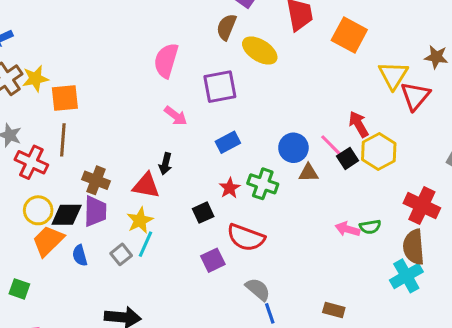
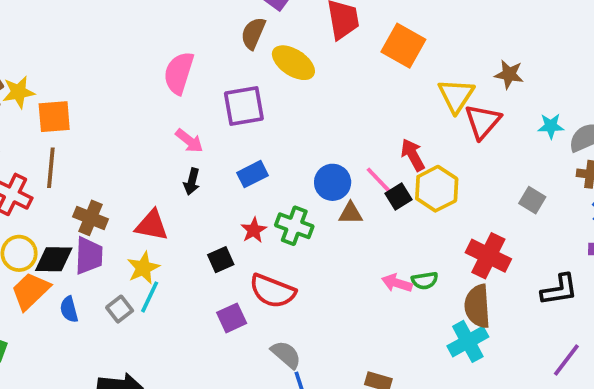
black arrow: (165, 164) -> (192, 182), moved

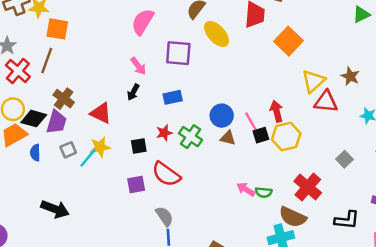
red triangle: (483, 122) -> (326, 102), turned 40
yellow star: (143, 268) -> (100, 147), moved
brown semicircle: (477, 306) -> (293, 217), turned -76
gray square: (120, 309) -> (68, 150), moved

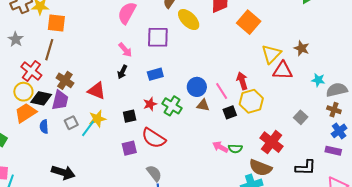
red cross: (18, 71) -> (31, 71), moved
black square: (261, 135) -> (230, 112), moved

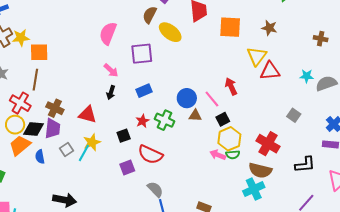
orange square: (249, 22) -> (230, 27), turned -30
brown star: (302, 48) -> (269, 28), moved
yellow hexagon: (251, 101) -> (229, 139), moved
brown cross: (334, 110) -> (321, 39), moved

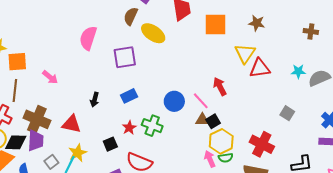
pink arrow: (111, 70) -> (50, 77), moved
brown cross: (55, 108) -> (37, 119), size x1.4
brown triangle: (195, 116) -> (202, 120), moved
pink arrow: (218, 155) -> (210, 159), turned 49

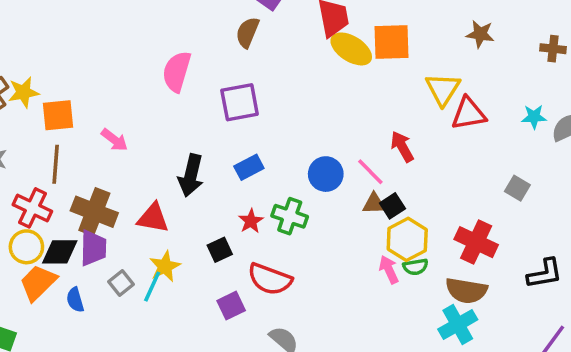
brown star: (257, 23) -> (480, 34), moved
yellow ellipse: (153, 33) -> (351, 49), moved
black arrow: (95, 100) -> (191, 175), size x1.6

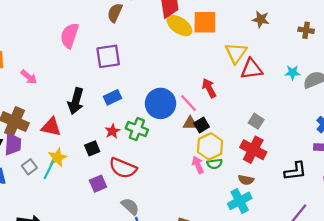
blue circle: (326, 174) -> (160, 103), size x1.4
gray square: (517, 188) -> (256, 121), moved
brown semicircle: (466, 291) -> (246, 180), size x0.6

